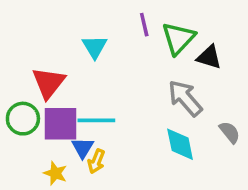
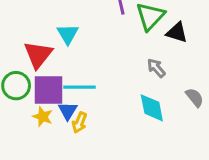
cyan triangle: (95, 47) -> (68, 34), moved
gray arrow: (185, 98) -> (156, 68), size x0.6
yellow star: (55, 173) -> (43, 117), moved

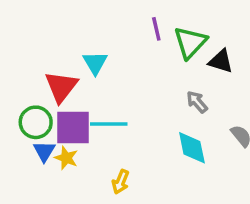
blue triangle: (68, 111) -> (44, 151), moved
yellow arrow: (80, 123) -> (121, 182), moved

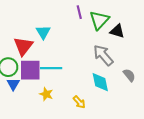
gray arrow: (197, 102) -> (103, 55), size x1.6
yellow star: (66, 158) -> (46, 94), moved
yellow arrow: (121, 182) -> (79, 102), moved, turned -64

